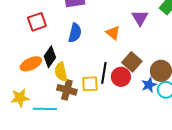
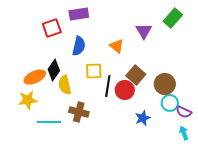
red square: (37, 22) -> (52, 28), moved
yellow square: (90, 84) -> (94, 71), moved
blue star: (149, 85) -> (143, 118), moved
brown cross: (67, 90) -> (79, 112), moved
yellow star: (20, 98) -> (28, 100), moved

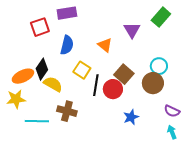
yellow square: (94, 71) -> (82, 70), turned 36
yellow semicircle: (65, 85) -> (53, 84), turned 132
cyan circle: (170, 103) -> (159, 66), moved

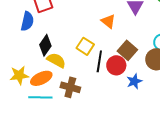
blue semicircle: (67, 45) -> (27, 21), moved
orange ellipse: (23, 76) -> (41, 78), moved
blue star: (131, 117) -> (134, 81), moved

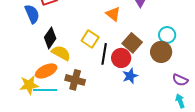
blue semicircle: (27, 21) -> (32, 14), turned -36
yellow star: (19, 75) -> (29, 85), moved
blue star: (134, 81) -> (130, 76), moved

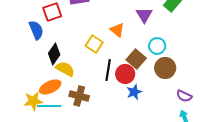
cyan circle: (167, 35) -> (157, 46), moved
yellow square: (90, 39) -> (94, 44), moved

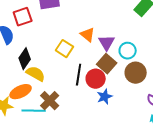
purple triangle: (144, 15) -> (107, 43), moved
brown cross: (79, 96) -> (50, 101), turned 30
cyan line: (49, 106) -> (34, 111), moved

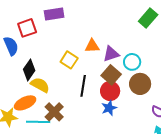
orange triangle: (88, 35) -> (92, 46), turned -42
purple triangle: (107, 43) -> (111, 54), turned 42
red circle: (96, 79) -> (110, 91), moved

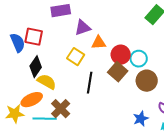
red square: (27, 28) -> (34, 37), moved, turned 30
purple triangle: (111, 54) -> (83, 28), moved
red circle: (110, 91) -> (121, 55), moved
blue star: (109, 108) -> (141, 119), moved

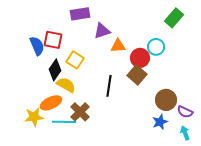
yellow square: (76, 57) -> (75, 60), moved
cyan circle: (139, 59) -> (156, 47), moved
brown circle: (147, 81) -> (166, 100), moved

